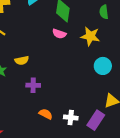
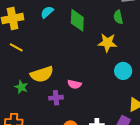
pink semicircle: (59, 34) -> (74, 84), moved
yellow semicircle: (22, 60) -> (42, 74), size x1.6

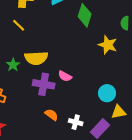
cyan circle: (123, 71) -> (107, 93), moved
purple cross: (56, 98) -> (44, 84), size x1.5

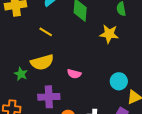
yellow line: (19, 25) -> (46, 32), moved
purple cross: (44, 84) -> (49, 97), moved

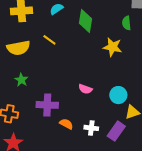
yellow semicircle: (42, 62) -> (18, 48), moved
pink semicircle: (74, 74) -> (85, 89), moved

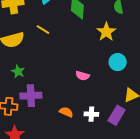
yellow star: (112, 47) -> (106, 32), turned 30
cyan circle: (118, 95) -> (118, 62), moved
purple cross: (47, 105) -> (31, 96), moved

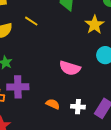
pink semicircle: (83, 76) -> (70, 68), size x1.5

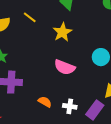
yellow star: (95, 25) -> (62, 32), moved

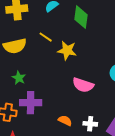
yellow star: (62, 32) -> (67, 50), moved, turned -30

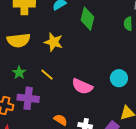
yellow line: (46, 37) -> (47, 75), moved
yellow star: (67, 50) -> (54, 42), moved

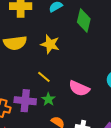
green star: (19, 73) -> (48, 99), moved

